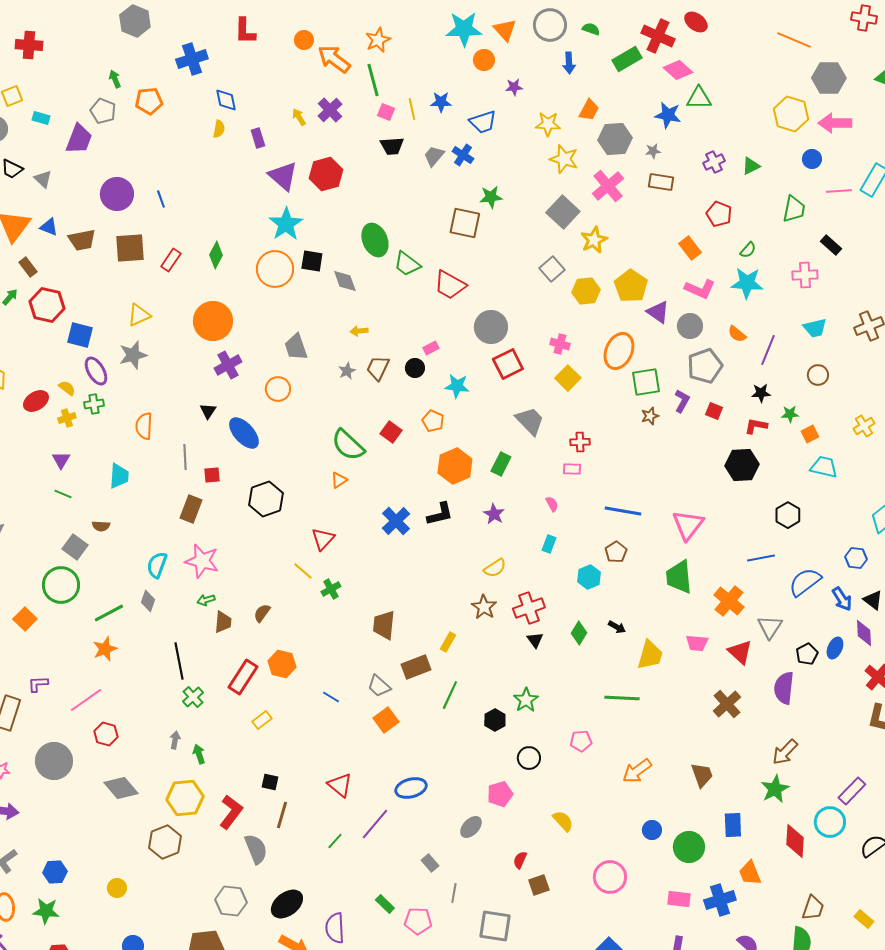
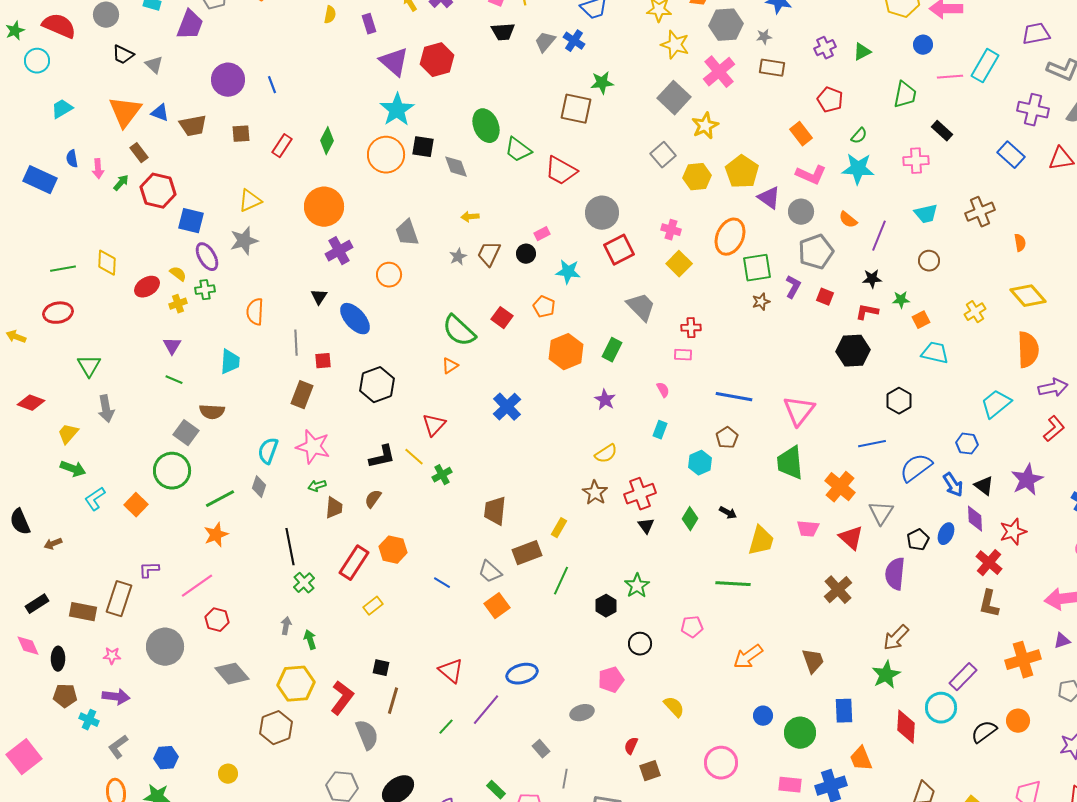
brown square: (130, 248) -> (241, 134), size x0.6
black L-shape: (440, 514) -> (382, 457), moved
brown semicircle: (101, 526) -> (212, 412), size x1.4
gray ellipse: (471, 827) -> (582, 713), turned 30

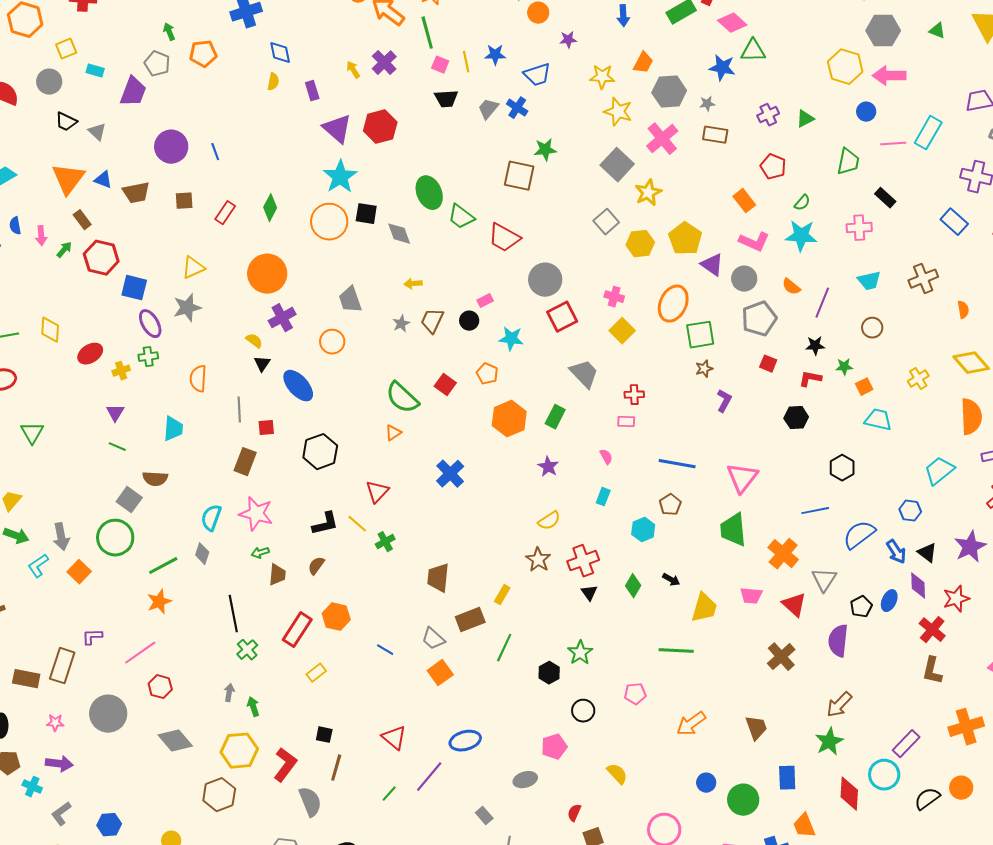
yellow semicircle: (178, 274) -> (254, 341), moved
purple L-shape: (793, 287) -> (724, 401), moved
black hexagon: (853, 351) -> (796, 418), size x0.7
gray arrow: (106, 409) -> (61, 537), moved

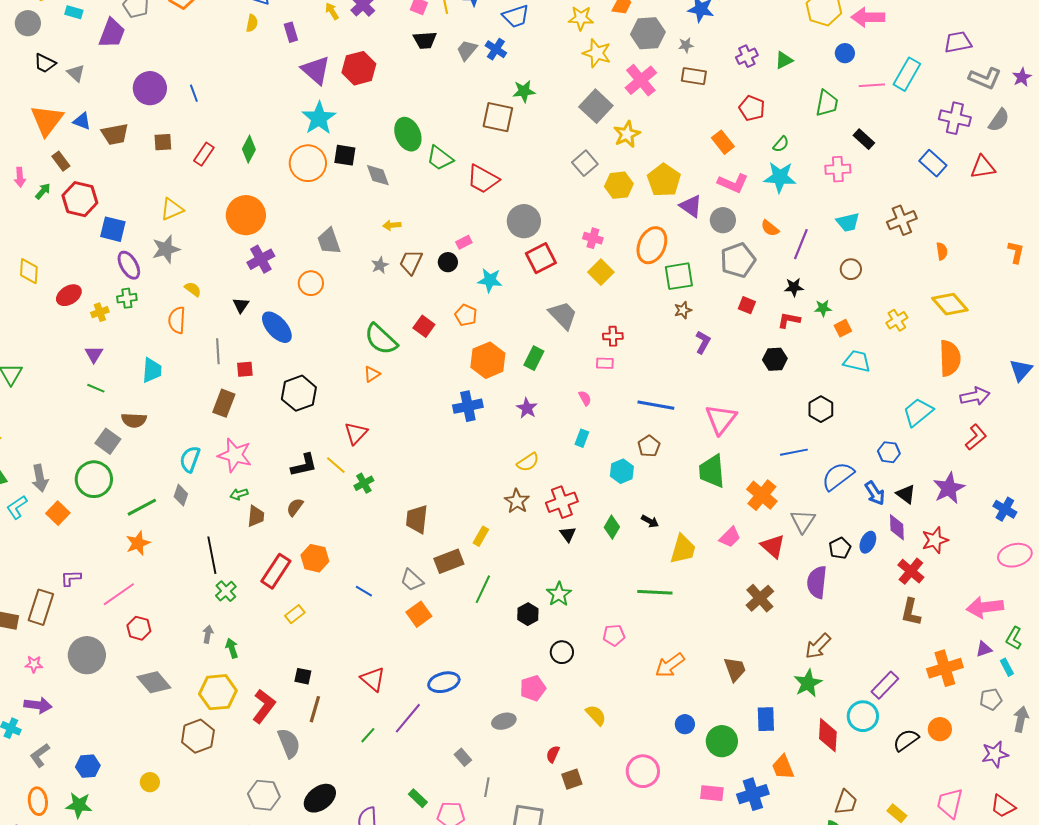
yellow semicircle: (254, 341) -> (193, 289), moved
blue cross: (450, 474) -> (468, 406), moved, turned 32
pink trapezoid: (751, 596) -> (730, 537), turned -50

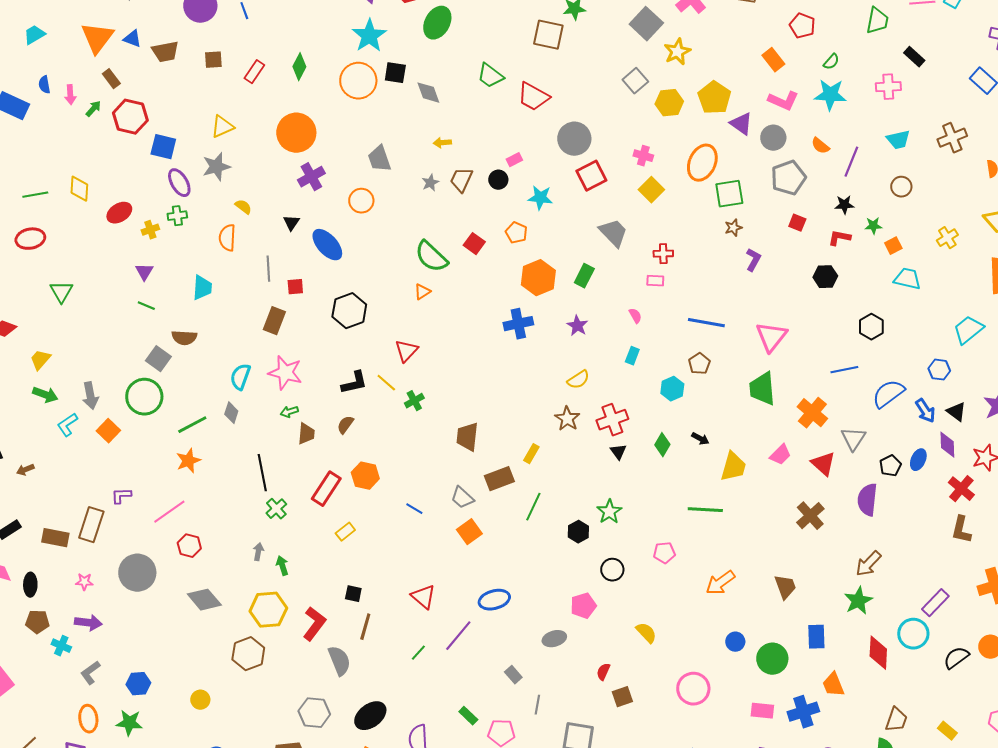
green ellipse: (408, 134) -> (437, 23), moved, turned 52

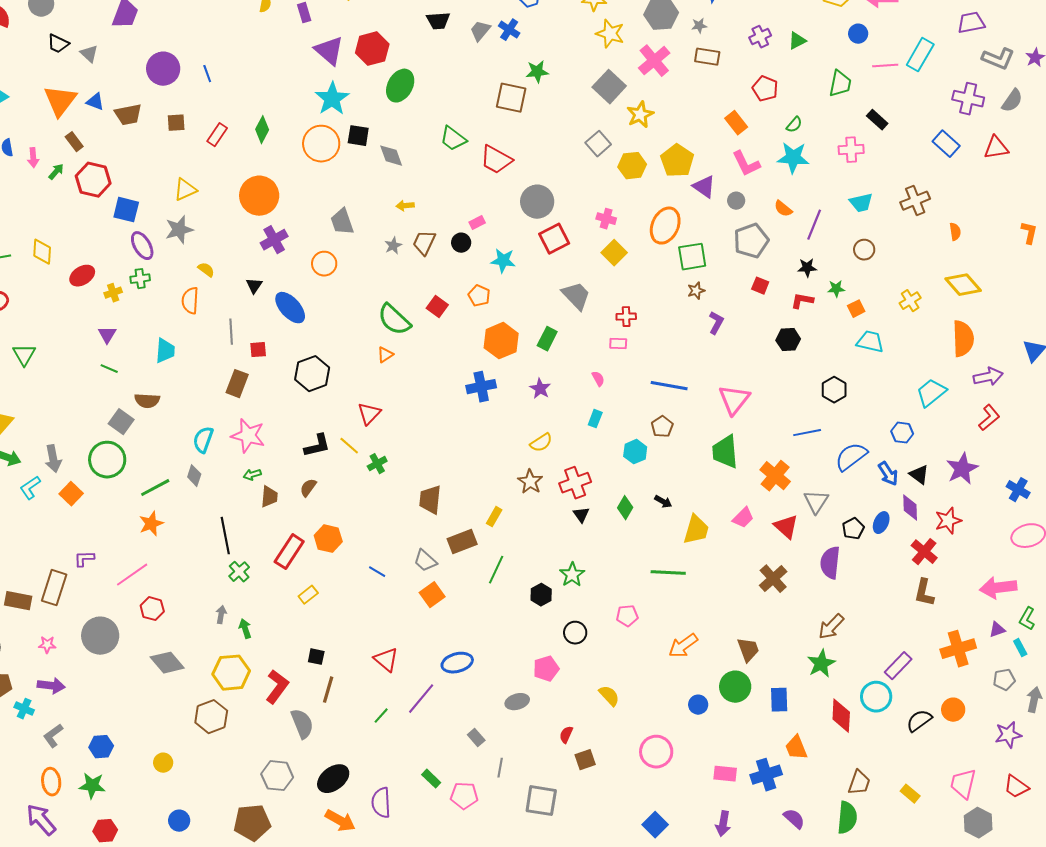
pink L-shape: (783, 101) -> (746, 164), turned 40
gray circle: (773, 138) -> (736, 201), size x0.7
green circle: (772, 659) -> (735, 687), moved

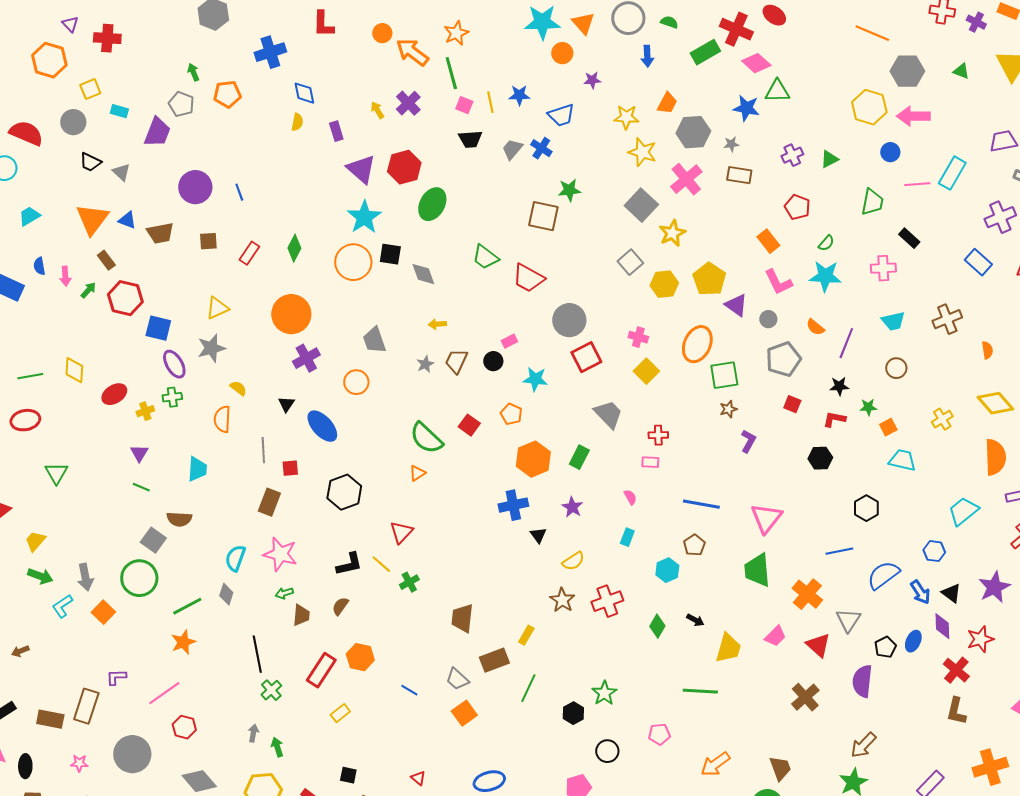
purple cross: (968, 99) -> (1000, 217), turned -36
black triangle: (581, 515) -> (538, 535), moved
red triangle: (386, 660) -> (418, 778), size x0.6

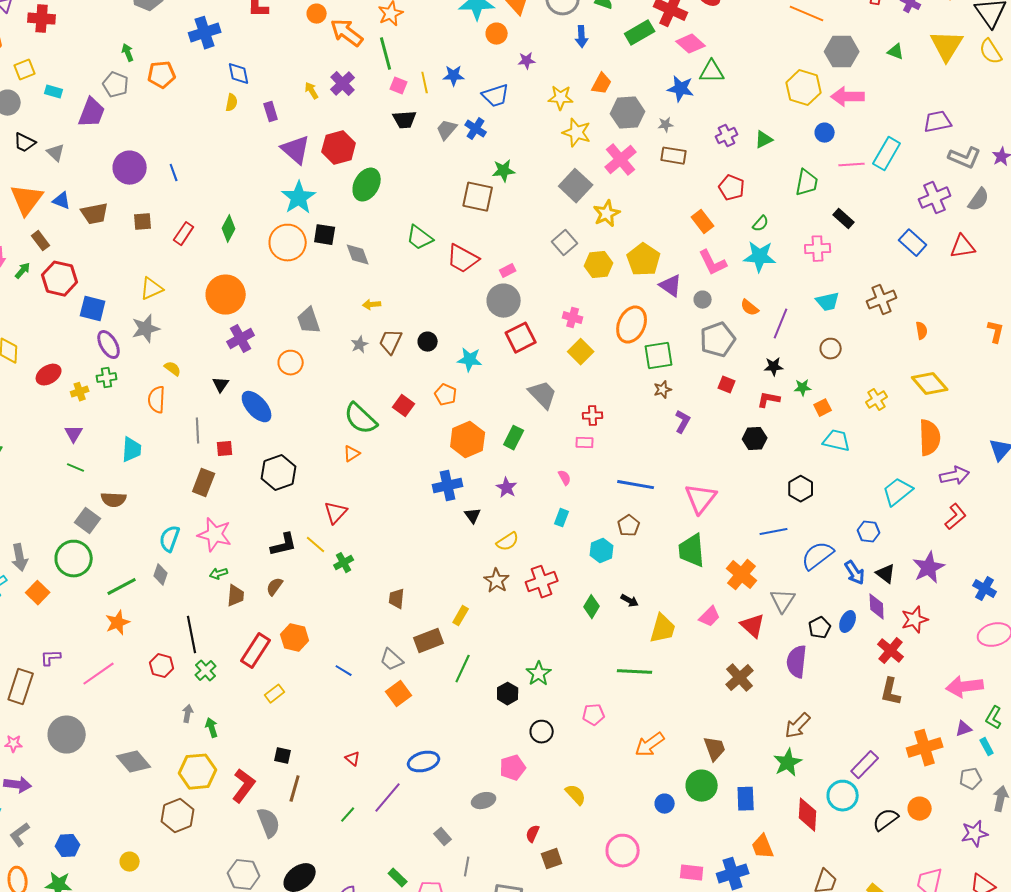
pink rectangle: (509, 341) -> (508, 271), moved
brown trapezoid: (462, 618) -> (397, 599), size x0.7
red hexagon: (184, 727) -> (162, 666), moved

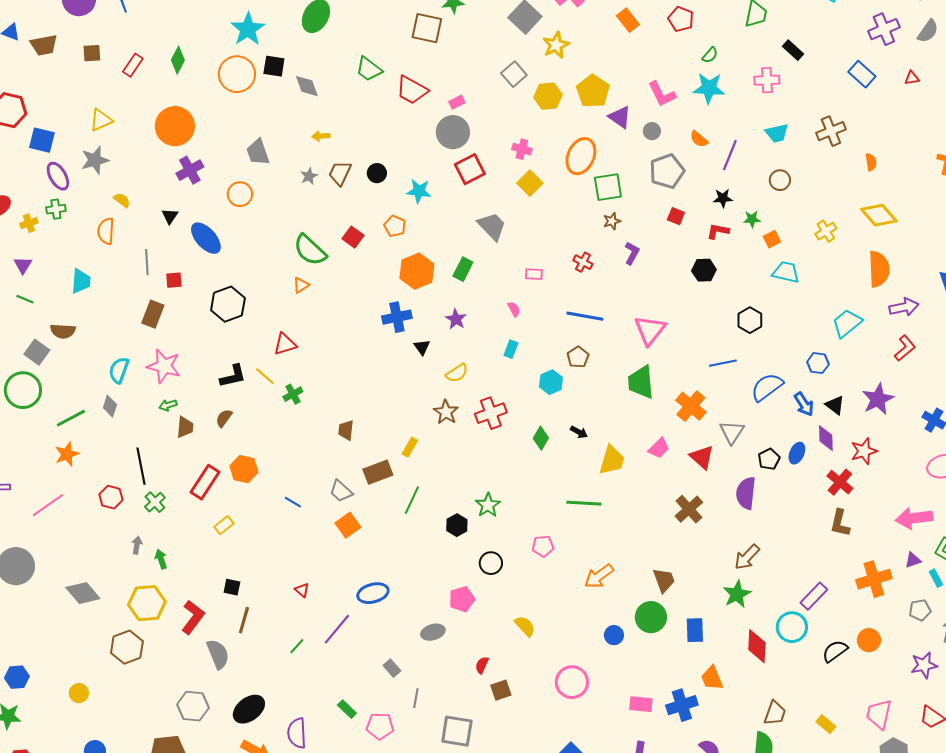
orange rectangle: (703, 222) -> (628, 20), moved
red triangle: (963, 247) -> (912, 78), size x0.6
red cross: (593, 416) -> (583, 262), moved, turned 30
red triangle: (336, 513) -> (285, 344), turned 30

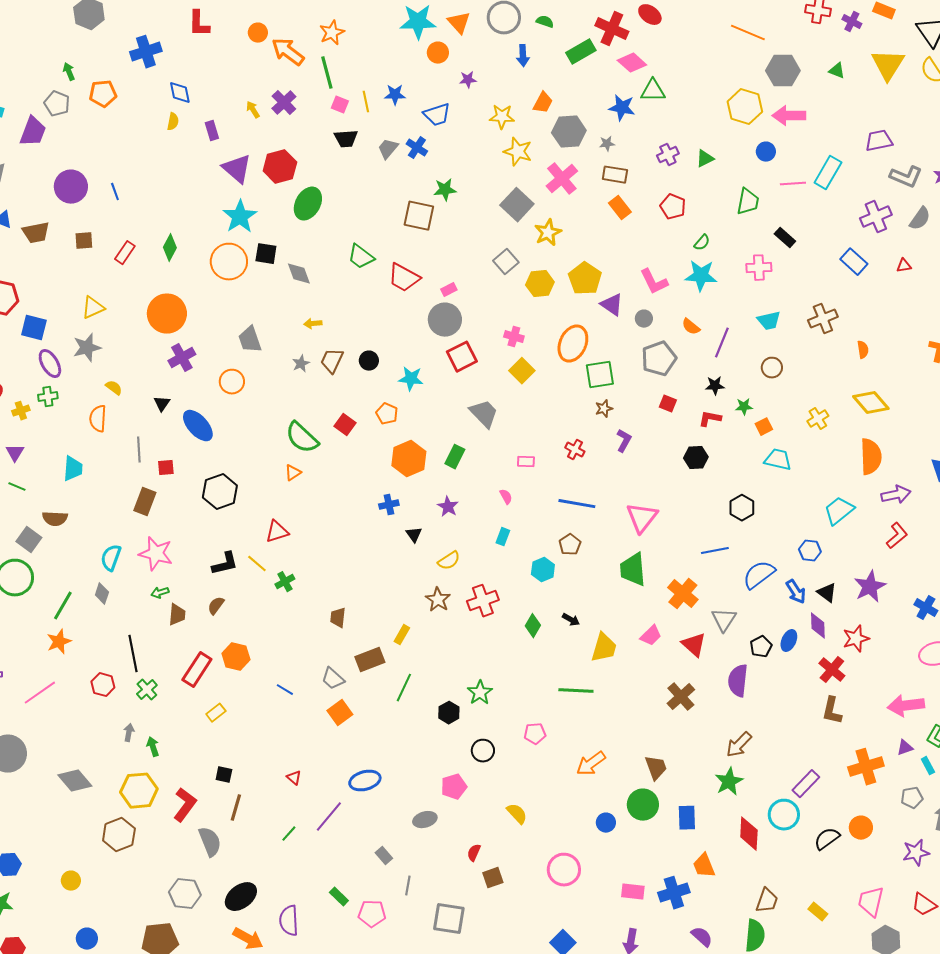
blue cross: (397, 317) -> (389, 505), size x0.7
green line: (71, 418) -> (63, 606), turned -32

